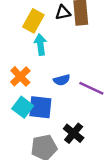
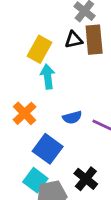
cyan square: (23, 107) -> (35, 180), moved
blue square: (40, 107) -> (48, 149), turned 30

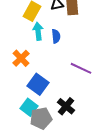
blue semicircle: (72, 117) -> (56, 36), moved, turned -80

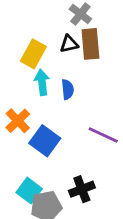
blue square: (38, 84) -> (45, 141), moved
black cross: (66, 106) -> (82, 189), turned 30

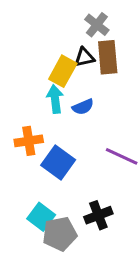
yellow rectangle: (33, 54) -> (63, 71), moved
blue semicircle: (68, 89) -> (83, 107), turned 72
orange cross: (18, 121) -> (29, 141), turned 35

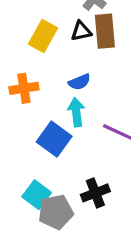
yellow rectangle: (63, 71) -> (43, 36), moved
cyan arrow: (55, 99) -> (76, 112), moved
orange cross: (29, 141) -> (24, 88), moved

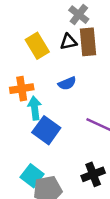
yellow rectangle: (43, 36) -> (37, 46), turned -60
cyan arrow: (76, 112) -> (35, 108), moved
black cross: (95, 193) -> (93, 174), moved

